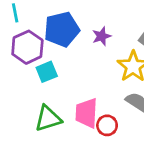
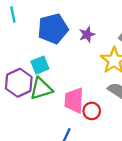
purple hexagon: (27, 47) -> (19, 83), moved
green triangle: (48, 119) -> (41, 89), moved

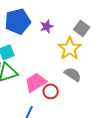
pink trapezoid: (74, 100) -> (36, 82), turned 55

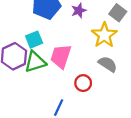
pink trapezoid: (36, 82) -> (61, 56), moved, turned -40

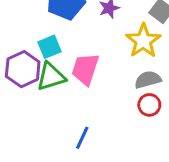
gray semicircle: (108, 64) -> (148, 80), turned -48
red circle: (83, 83) -> (149, 105), moved

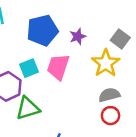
pink trapezoid: (85, 69) -> (58, 67), moved
green triangle: (51, 77) -> (28, 108), moved

